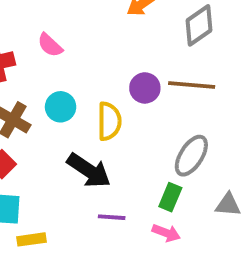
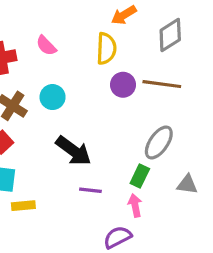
yellow semicircle: (109, 121) -> (106, 49), moved
pink arrow: (166, 233) -> (135, 205), turned -125

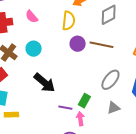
gray ellipse: (159, 143) -> (110, 80), moved
gray triangle: (187, 185) -> (113, 108), turned -32
purple line: (90, 190) -> (65, 108), moved

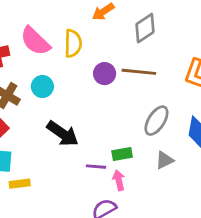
pink semicircle: (32, 17) -> (35, 41), size x1.6
yellow semicircle: (69, 21) -> (73, 43), moved
green rectangle: (84, 101) -> (122, 154), turned 56

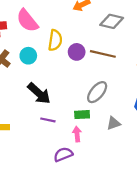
gray diamond: (145, 28) -> (112, 21), turned 40
yellow semicircle: (73, 43) -> (55, 40), moved
gray ellipse: (156, 121) -> (97, 92), moved
purple line: (96, 167) -> (48, 120), moved

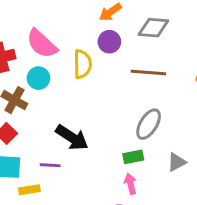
purple circle: (77, 52) -> (109, 42), moved
cyan circle: (28, 56) -> (38, 78), moved
purple line: (48, 120) -> (50, 165), moved

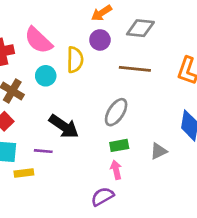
cyan circle: (38, 78) -> (46, 76), moved
gray ellipse: (149, 124) -> (116, 112), moved

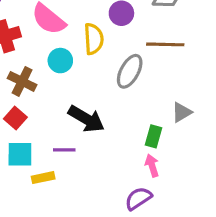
gray ellipse: (116, 112) -> (130, 71), moved
green rectangle: (119, 145) -> (154, 136), turned -60
gray triangle: (159, 151) -> (182, 112), moved

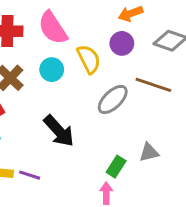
yellow semicircle: (94, 39) -> (89, 59), turned -40
purple line: (64, 150) -> (30, 175), moved

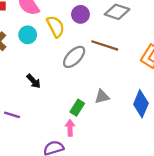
black arrow: (59, 131) -> (34, 81), size x0.6

